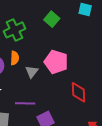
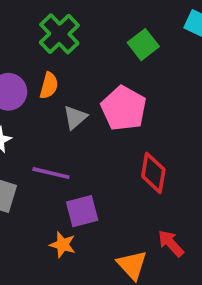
green square: (52, 19) -> (143, 45), moved
green cross: (14, 30) -> (59, 34), turned -30

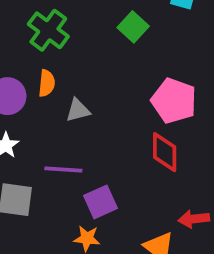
pink pentagon: (124, 108) -> (174, 101), moved
gray triangle: (75, 117) -> (78, 110), turned 36
red arrow: (171, 243) -> (194, 219), turned -44

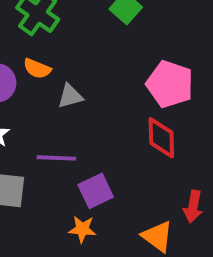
orange semicircle: (47, 83) -> (37, 69), turned 108
red arrow: (194, 219) -> (193, 207), turned -72

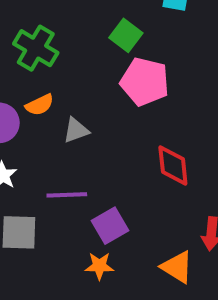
orange semicircle: (37, 69) -> (40, 105), turned -44
pink pentagon: (170, 84) -> (145, 82), moved

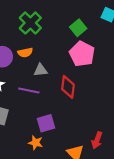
red diamond: (173, 166) -> (68, 87), moved
purple line: (67, 195) -> (29, 90), moved

